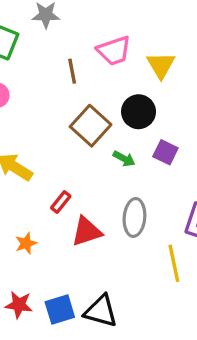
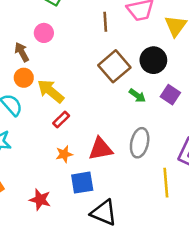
red rectangle: (61, 202) -> (61, 119), moved
orange star: (26, 243) -> (64, 154), moved
blue square: (60, 309) -> (82, 183), moved

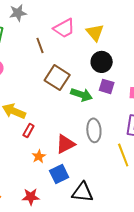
black circle: (153, 60) -> (102, 62), moved
green arrow: (137, 95) -> (81, 95), size x1.5

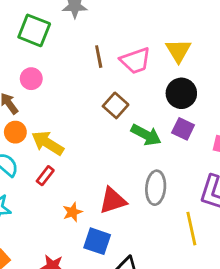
pink trapezoid: (64, 28) -> (135, 61), moved
brown square: (57, 78) -> (116, 105), size x0.7
red rectangle: (28, 130) -> (45, 176), moved
blue square: (59, 174) -> (97, 241), turned 36

